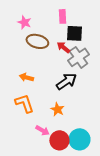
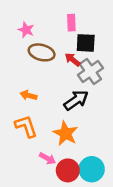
orange star: (57, 109) -> (65, 133), size x1.5

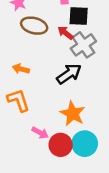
orange star: (65, 133) -> (73, 114), moved

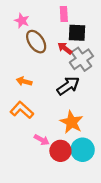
brown ellipse: (34, 26) -> (36, 42), turned 40
orange L-shape: (18, 100) -> (22, 110), turned -30

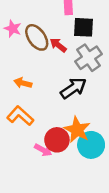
pink star: (22, 21) -> (13, 29), moved
red arrow: (65, 48) -> (58, 45), moved
cyan circle: (83, 150) -> (91, 145), moved
red circle: (60, 151) -> (57, 140), moved

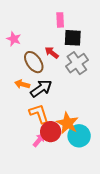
brown ellipse: (37, 37) -> (34, 62), moved
black arrow: (73, 88) -> (41, 88), moved
orange L-shape: (20, 116) -> (39, 114), moved, turned 30
pink arrow: (43, 150) -> (39, 140), turned -80

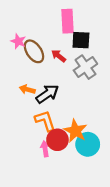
pink rectangle: (60, 20) -> (68, 21), size x1.5
brown ellipse: (34, 62) -> (34, 51), moved
pink arrow: (39, 140) -> (45, 149), turned -48

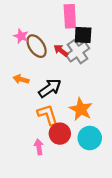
gray cross: (85, 67) -> (78, 52), moved
orange arrow: (27, 89) -> (21, 79), moved
orange star: (75, 131) -> (81, 109), moved
pink arrow: (45, 149) -> (39, 147), moved

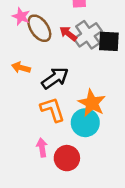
black square: (83, 35) -> (109, 41), moved
red circle: (60, 134) -> (67, 158), moved
cyan circle: (90, 138) -> (85, 123), moved

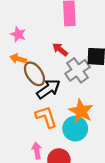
brown ellipse: (39, 28) -> (34, 74), moved
gray cross: (88, 35) -> (78, 70), moved
orange arrow: (21, 68) -> (18, 59), moved

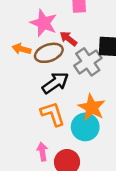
pink star: (18, 34) -> (44, 23), moved, size x1.5
brown ellipse: (34, 74) -> (49, 53), moved, turned -75

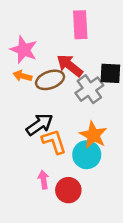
pink star: (44, 23) -> (24, 50), moved
red arrow: (68, 39) -> (70, 65), size x1.5
black arrow: (55, 83) -> (39, 125), moved

